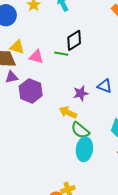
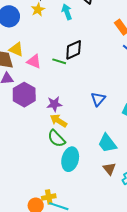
blue triangle: (105, 86) -> (98, 99), turned 42
purple star: (81, 93) -> (54, 104), moved
green semicircle: (80, 130) -> (56, 139), moved

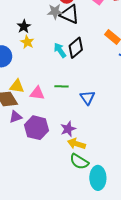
cyan arrow: (67, 12) -> (60, 50), moved
black diamond: (74, 50) -> (76, 48), moved
blue triangle: (98, 99) -> (87, 98), moved

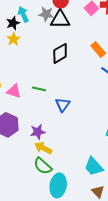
black triangle: (70, 14) -> (60, 19), turned -35
cyan arrow: (60, 50) -> (23, 14), moved

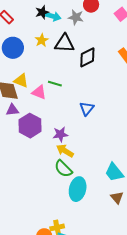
cyan arrow: (23, 14) -> (53, 16), turned 126
black triangle: (60, 19) -> (64, 43), moved
black star: (13, 23) -> (42, 12), moved
green line: (39, 89) -> (55, 84), moved

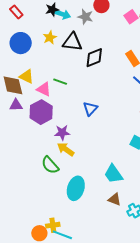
purple hexagon: (30, 126) -> (41, 112), moved
green semicircle: (63, 169) -> (50, 165), moved
brown triangle: (117, 198) -> (115, 199), turned -32

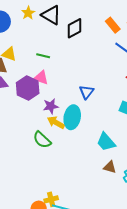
black triangle: (72, 42) -> (51, 15), turned 30
pink triangle: (44, 89) -> (41, 78), moved
blue triangle: (90, 109) -> (86, 92), moved
cyan ellipse: (76, 188) -> (72, 117), moved

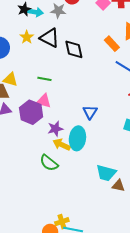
black diamond: (75, 28) -> (74, 49), turned -70
cyan trapezoid: (106, 142) -> (106, 173), moved, turned -30

